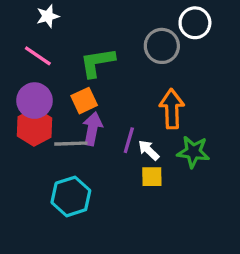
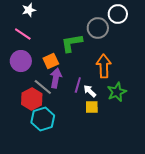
green L-shape: (97, 62) -> (72, 43), moved
red hexagon: (34, 127) -> (32, 99), moved
gray line: (71, 144) -> (43, 87), turned 42
green star: (193, 152) -> (117, 92), turned -30

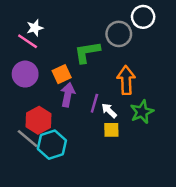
white star: (29, 10) -> (35, 28), moved
gray line: (43, 87) -> (28, 139), moved

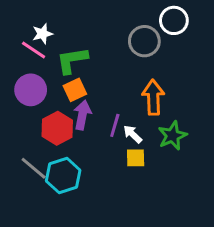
green L-shape: (87, 52) -> (72, 60), moved
red hexagon: (38, 120) -> (57, 128), moved

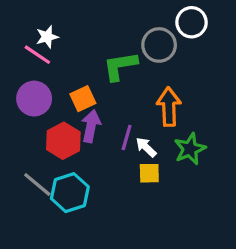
green L-shape: (72, 60) -> (120, 66), moved

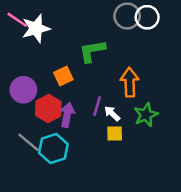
white star: (47, 37) -> (36, 29), size x1.6
gray circle: (159, 45) -> (127, 16), moved
pink line: (37, 55) -> (17, 20), moved
purple circle: (34, 99) -> (23, 90), moved
purple arrow: (91, 126) -> (67, 115), moved

